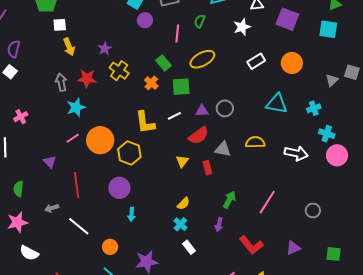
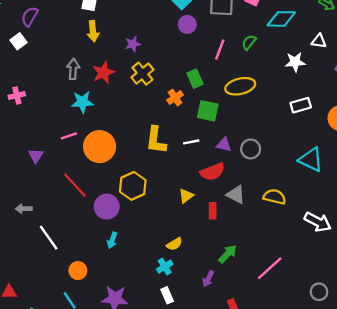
red star: (87, 78) -> (103, 73), turned 30
yellow hexagon: (129, 153) -> (133, 186), moved
red line: (77, 185) -> (75, 185), moved, turned -50

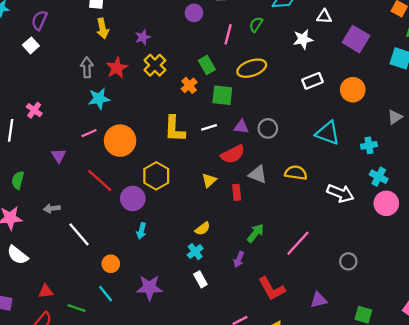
pink cross: (17, 95) -> (34, 110), moved, turned -35

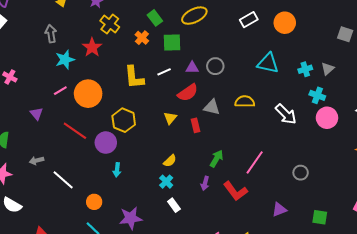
red star: (117, 68) -> (92, 47), moved
gray triangle: (395, 117) -> (328, 69), moved
white arrow: (340, 193) -> (286, 114), turned 30
red L-shape: (272, 289) -> (235, 191), moved

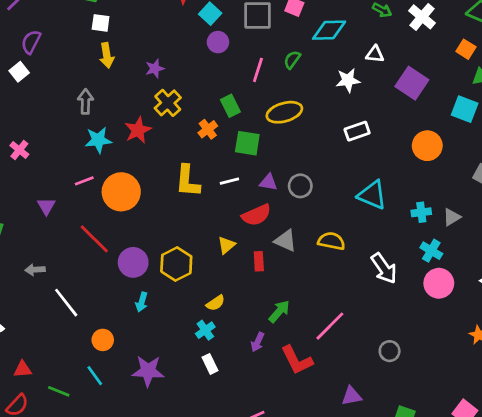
orange circle: (285, 23) -> (427, 146), moved
yellow hexagon: (124, 120) -> (176, 264), moved

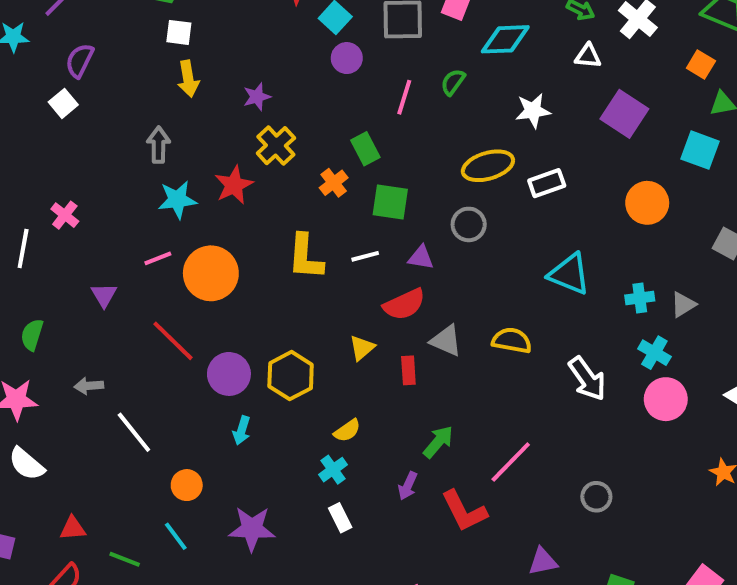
white triangle: (375, 54) -> (588, 56), moved
yellow ellipse: (284, 112) -> (488, 166), moved
gray circle: (300, 186) -> (469, 224), moved

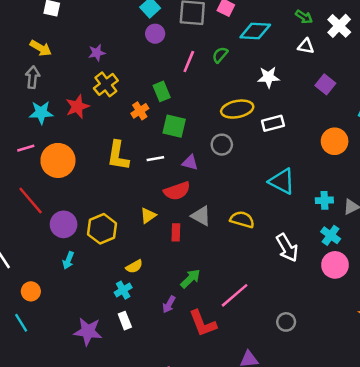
yellow arrow: (188, 79) -> (41, 48), moved, turned -55
purple square: (624, 114) -> (325, 84), size x0.7
purple star: (252, 529) -> (88, 331), moved

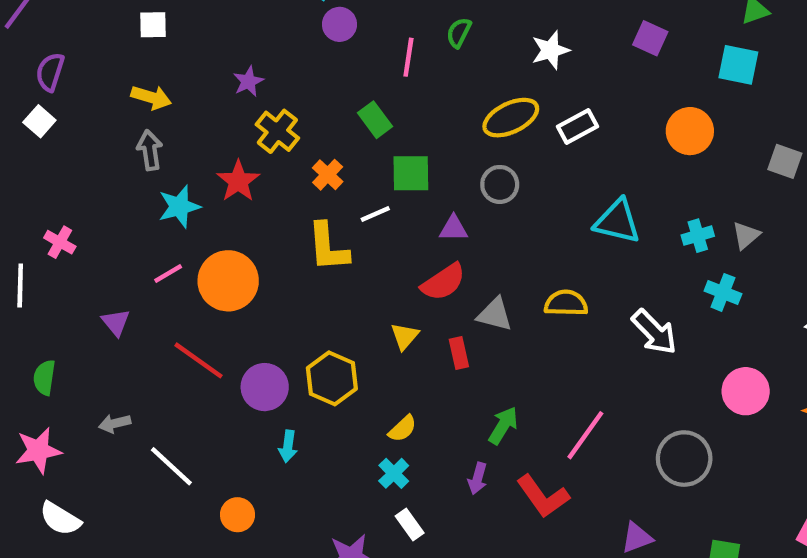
orange cross: (140, 111) -> (328, 175), moved
white line: (155, 159) -> (375, 214), moved
pink circle: (335, 265) -> (746, 391), moved
gray circle: (286, 322) -> (684, 459), size x1.6

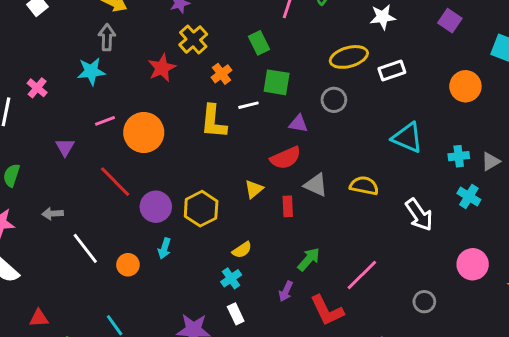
cyan star: (179, 207) -> (91, 71), moved
gray circle: (684, 459) -> (424, 302), size x0.6
orange circle: (237, 515) -> (128, 265), moved

